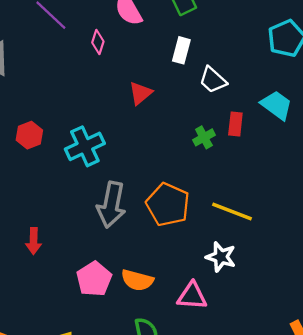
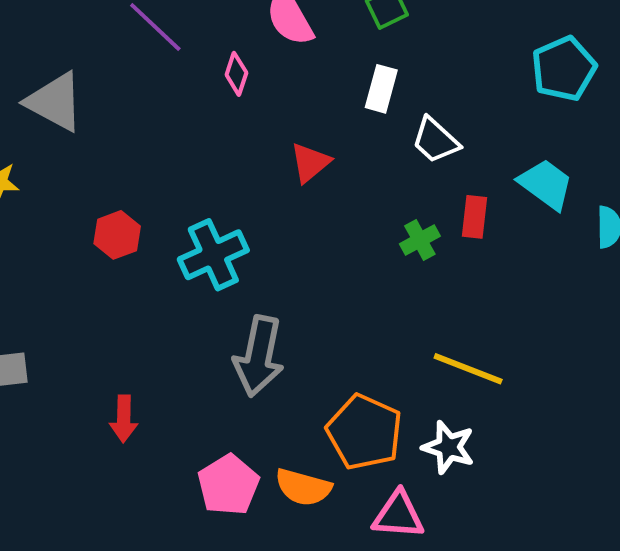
orange pentagon: (168, 205) -> (364, 432), moved

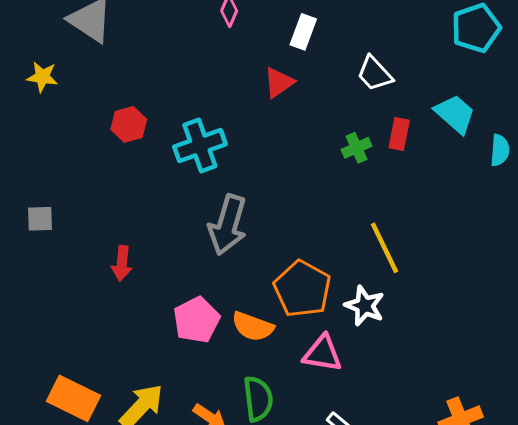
white rectangle: (381, 89) -> (303, 32), moved
yellow line: (468, 369) -> (384, 248), turned 38

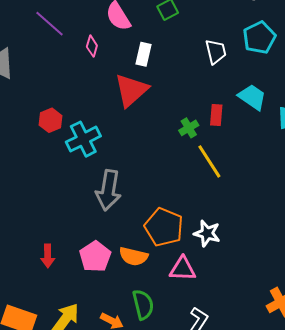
white trapezoid: (375, 74) -> (216, 52), moved, turned -144
red triangle: (279, 82) -> (131, 90), size x1.6
red hexagon: (129, 124) -> (50, 120), moved
yellow line: (384, 248) -> (209, 161), moved
red arrow: (122, 263) -> (48, 256), moved

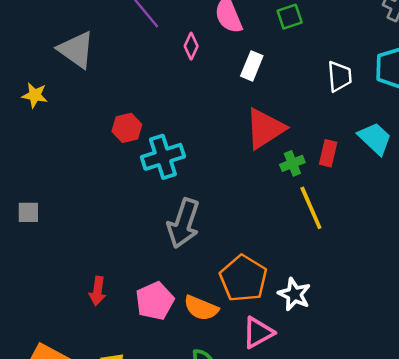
red triangle: (131, 90) -> (265, 129), moved
pink triangle: (183, 269) -> (258, 333), turned -40

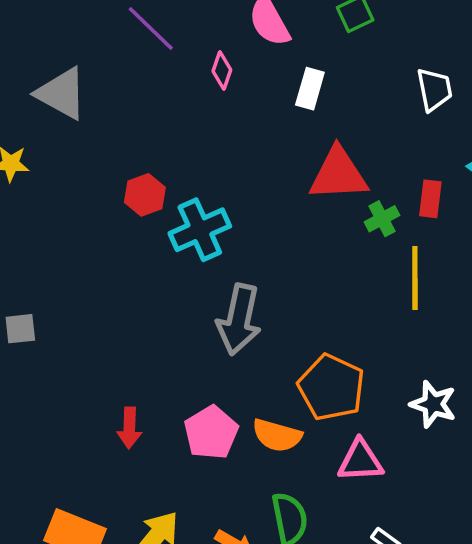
red triangle: (265, 129) -> (338, 174), turned 36
yellow line: (311, 208) -> (415, 278), turned 30
white star: (294, 294) -> (433, 404), moved
pink triangle: (258, 333) -> (360, 461), turned 32

